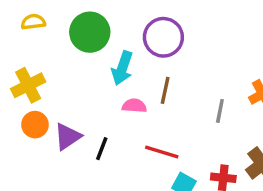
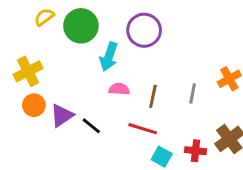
yellow semicircle: (33, 22) -> (44, 17), moved, turned -30
brown line: (165, 90) -> (153, 96), moved
black line: (102, 149) -> (91, 126), turned -72

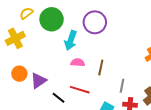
yellow cross: (28, 71) -> (15, 38), moved
gray line: (193, 93) -> (122, 86), moved
black line: (91, 126) -> (59, 98), moved
red line: (143, 129) -> (80, 90), moved

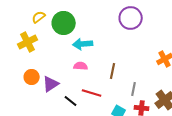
purple circle: (95, 22) -> (131, 18), moved
cyan arrow: (71, 40) -> (83, 44), turned 66
pink semicircle: (78, 63) -> (81, 66), moved

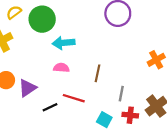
black line: (71, 101) -> (50, 107), turned -64

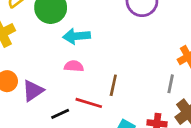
brown line: (97, 73) -> (113, 85), moved
gray line: (121, 94) -> (171, 84), moved

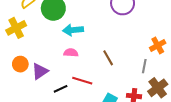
brown line: (113, 85) -> (108, 58), moved, turned -42

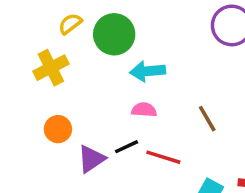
purple triangle: (40, 71) -> (91, 159), moved
black line: (61, 89) -> (126, 147), moved

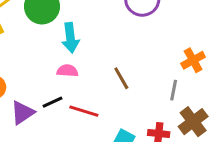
cyan arrow: (148, 71) -> (70, 38), turned -92

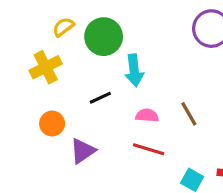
pink semicircle: (67, 71) -> (147, 115), moved
black line: (52, 102) -> (100, 98), moved

